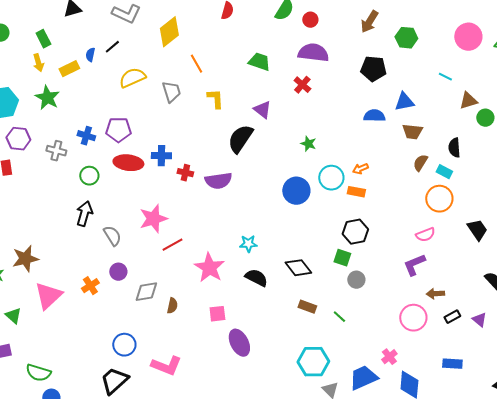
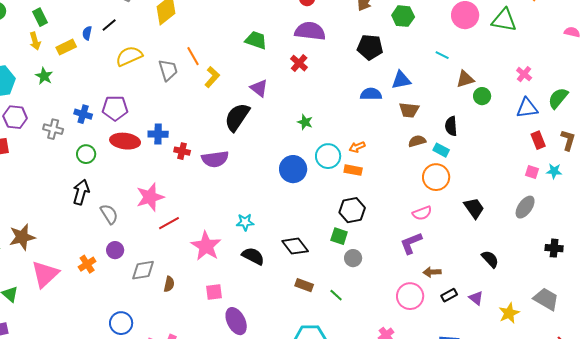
orange line: (196, 64) -> (193, 56), moved
green star: (47, 98) -> (44, 76), size x0.7
yellow L-shape: (215, 99) -> (212, 77), turned 45
brown semicircle: (420, 163) -> (417, 141), turned 42

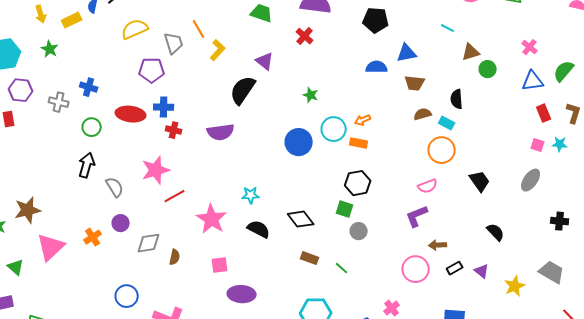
purple pentagon: (115, 108) -> (152, 70), moved
red cross: (182, 151) -> (174, 130), moved
purple ellipse: (236, 321) -> (242, 294), turned -60

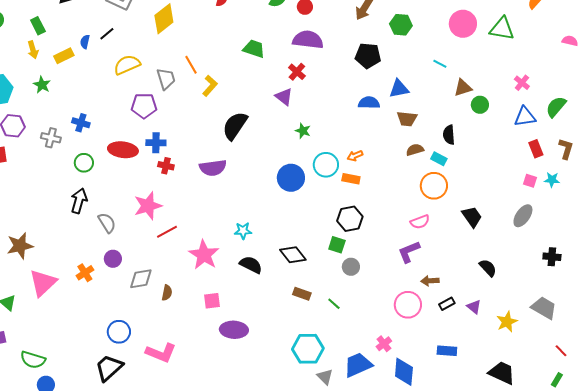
purple triangle: (265, 61) -> (284, 97), moved

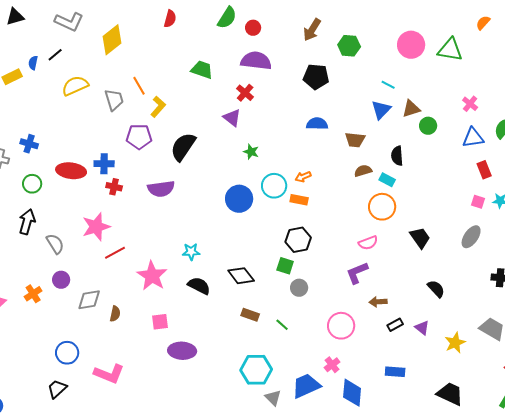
blue triangle: (399, 89) -> (381, 110), moved, turned -35
purple pentagon: (144, 106) -> (139, 137), moved
pink circle: (408, 305) -> (341, 326), moved
black trapezoid: (109, 368) -> (57, 389), size x0.7

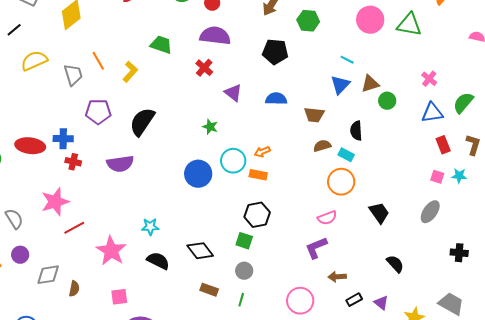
yellow L-shape: (158, 107) -> (130, 72), moved
purple triangle: (232, 118) -> (233, 93), moved
gray circle: (299, 288) -> (244, 271), moved
green line: (282, 325) -> (241, 300), turned 64

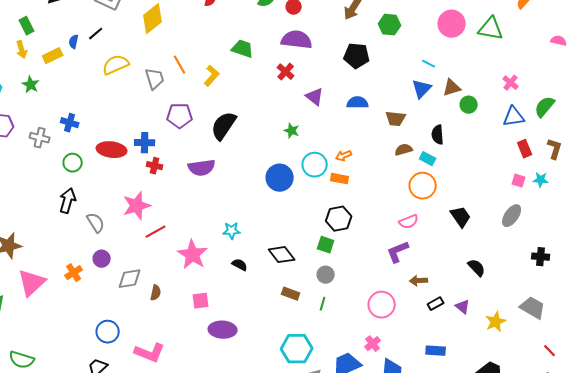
black semicircle: (158, 261) -> (240, 265), size x0.7

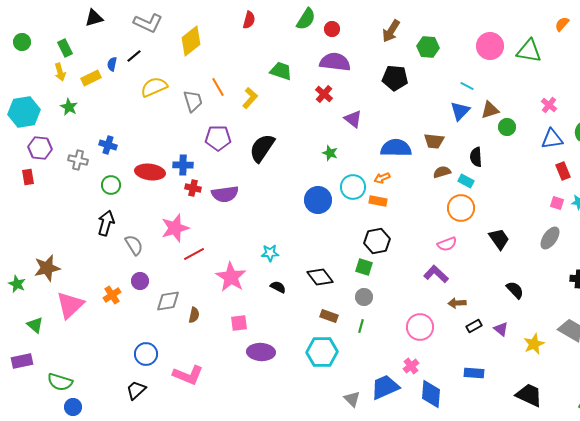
blue semicircle: (358, 103) -> (396, 148), moved, size x1.4
purple semicircle: (202, 168) -> (225, 194), moved
purple L-shape: (398, 252) -> (436, 274), turned 65
cyan hexagon: (297, 349) -> (322, 352), moved

